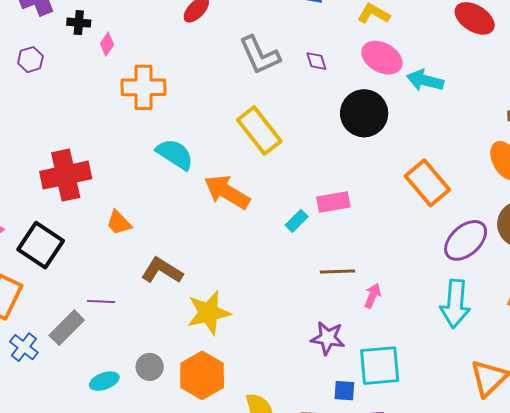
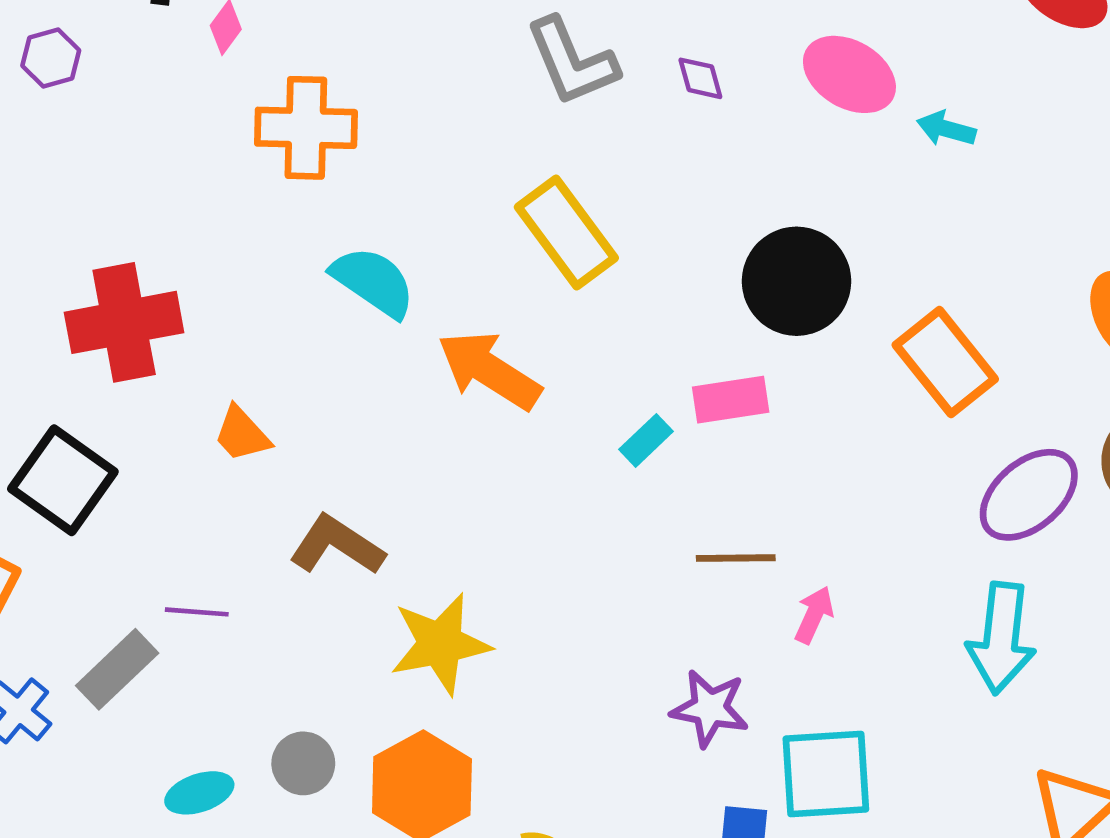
cyan arrow: (425, 80) -> (946, 129), size x0.7
black circle: (364, 113) -> (797, 281), moved

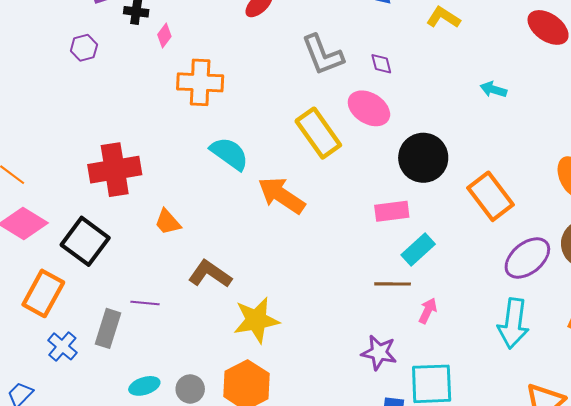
pink ellipse: (849, 74) -> (369, 108), moved
cyan rectangle: (646, 440) -> (418, 250), moved, size x1.4
gray rectangle: (117, 669) -> (108, 328), turned -30
gray circle: (303, 763) -> (190, 389), moved

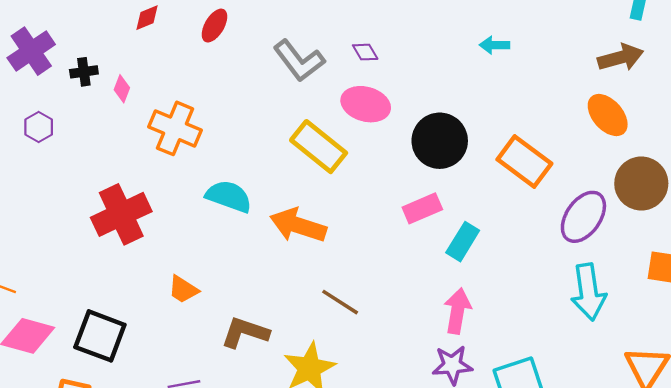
orange cross: (200, 82) -> (175, 128), turned 36
red cross: (115, 170) -> (121, 214), moved
brown line: (393, 284) -> (340, 302), moved, turned 48
pink arrow: (428, 311) -> (457, 311), moved, size x1.5

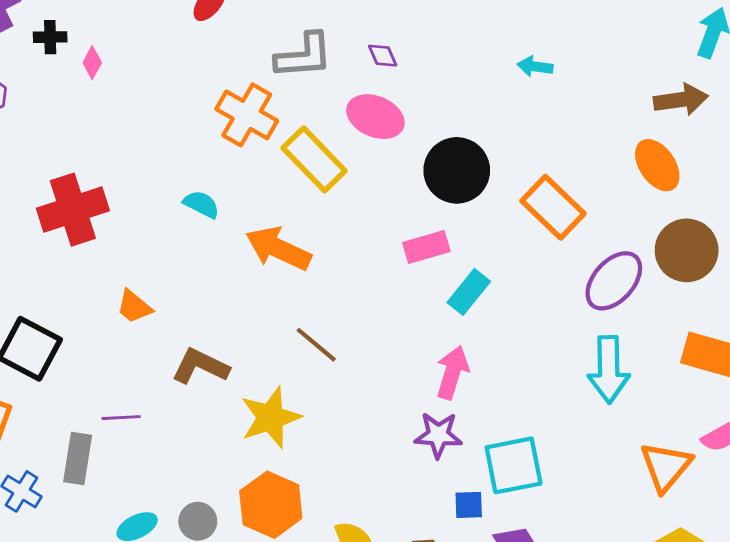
gray L-shape: (299, 61) -> (304, 56), turned -64
orange cross: (175, 128) -> (247, 115), moved
cyan semicircle: (229, 196) -> (201, 204), size x0.7

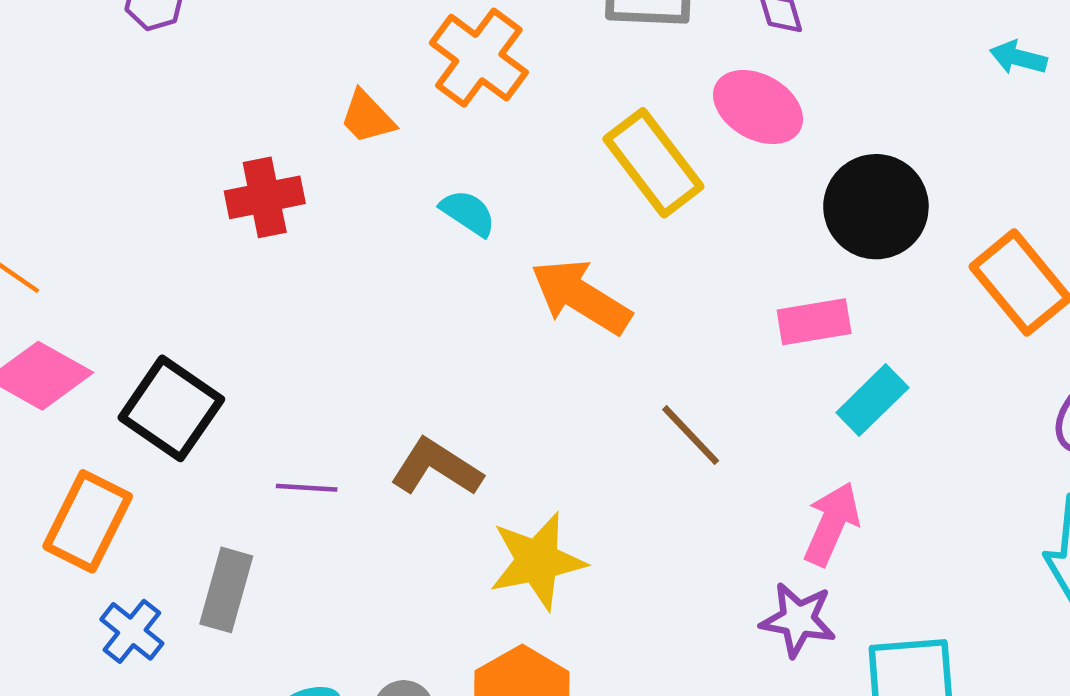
orange cross: (247, 115) -> (479, 58), moved
red cross: (73, 210) -> (265, 197), size x0.7
orange trapezoid: (134, 307) -> (367, 117), moved
brown line: (316, 345) -> (691, 435), moved
purple line: (121, 418) -> (307, 488), moved

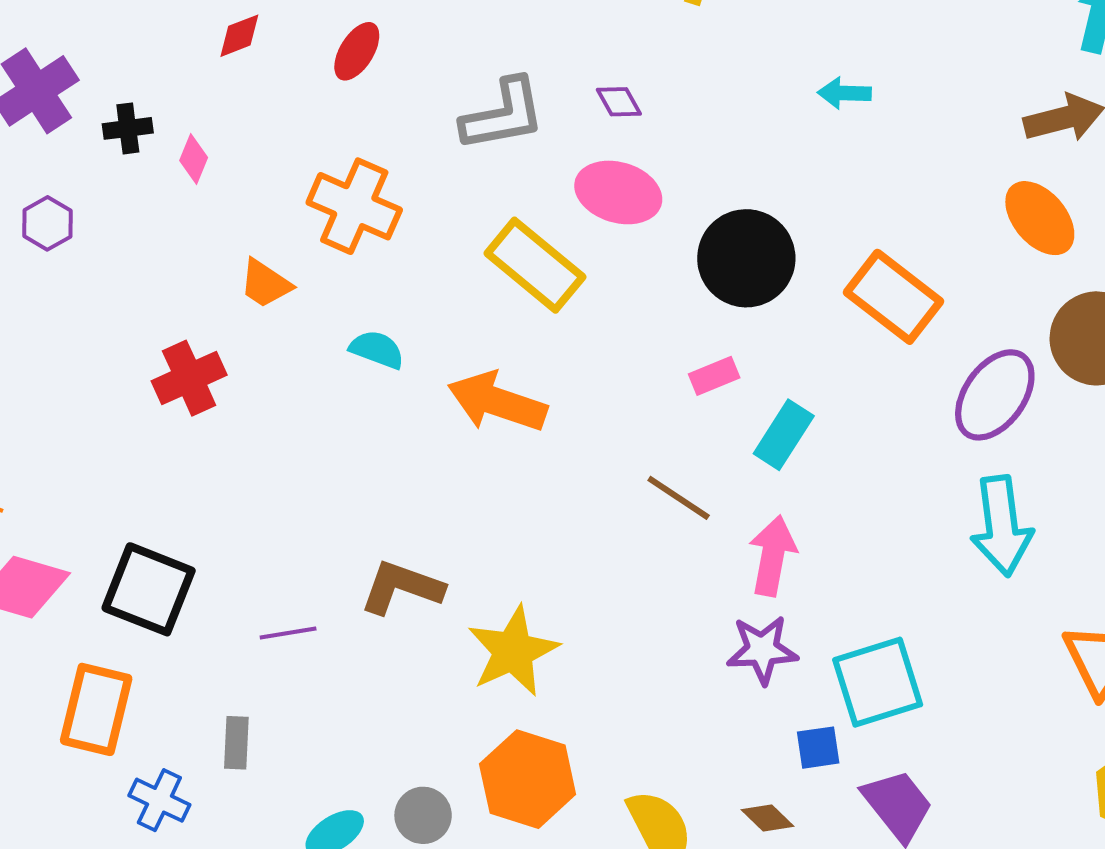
pink rectangle: (814, 322) -> (714, 376), size x0.7
brown line: (691, 435) -> (679, 498), moved
gray rectangle: (226, 590) -> (236, 743), size x0.7

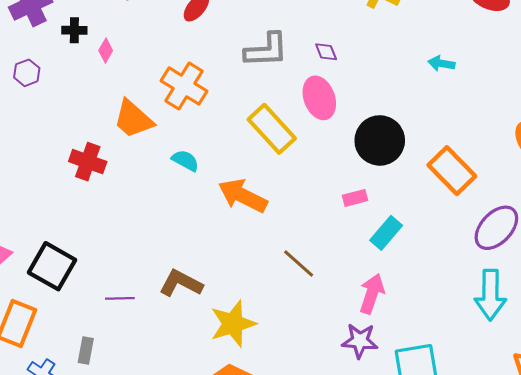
pink ellipse: (618, 192) -> (319, 98), turned 45
orange trapezoid: (265, 284) -> (133, 119), size x1.5
red cross: (189, 378) -> (88, 162), turned 36
brown line: (679, 498) -> (299, 263), moved

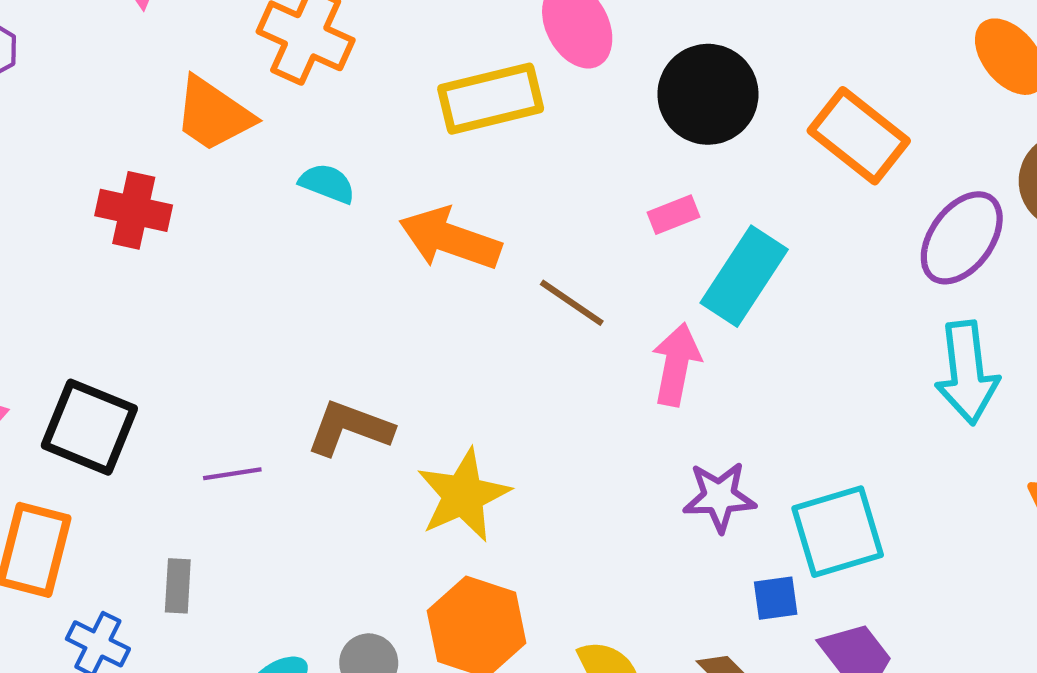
yellow rectangle: (272, 129) -> (491, 99), turned -54
cyan rectangle: (386, 233) -> (744, 276), size x1.4
brown line: (299, 263) -> (572, 303), moved
pink arrow: (372, 294) -> (676, 364), moved

